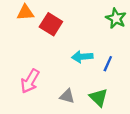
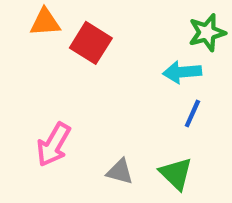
green star: (116, 18) -> (207, 33), turned 30
cyan arrow: (82, 57) -> (182, 72), moved

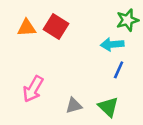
orange triangle: (45, 22) -> (27, 28), moved
gray triangle: (120, 172) -> (74, 106), turned -30

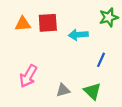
red square: (56, 26) -> (48, 23), turned -36
cyan arrow: (112, 44) -> (78, 35), moved

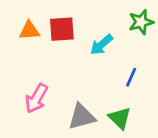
cyan arrow: (78, 35) -> (101, 45), turned -36
gray triangle: (63, 90) -> (82, 117), size x1.5

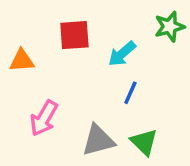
orange triangle: (29, 31) -> (22, 61), moved
blue line: (131, 77) -> (130, 93), moved

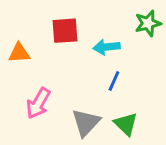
cyan arrow: (122, 54) -> (107, 47), turned 35
gray triangle: (98, 140) -> (86, 123), turned -32

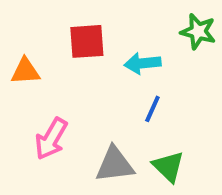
green star: (148, 23) -> (198, 32), turned 30
gray triangle: (86, 123) -> (115, 165), turned 40

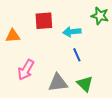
blue line: (152, 109) -> (77, 55), turned -48

